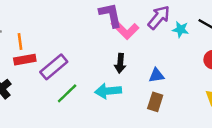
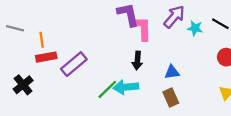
pink L-shape: (125, 29) -> (142, 28), turned -136
green line: (67, 93) -> (107, 89), moved
brown rectangle: (155, 102) -> (171, 98), turned -42

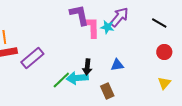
cyan star: (195, 28) -> (107, 27), moved
black arrow: (137, 61) -> (87, 67), moved
brown rectangle: (171, 98) -> (107, 91), moved

